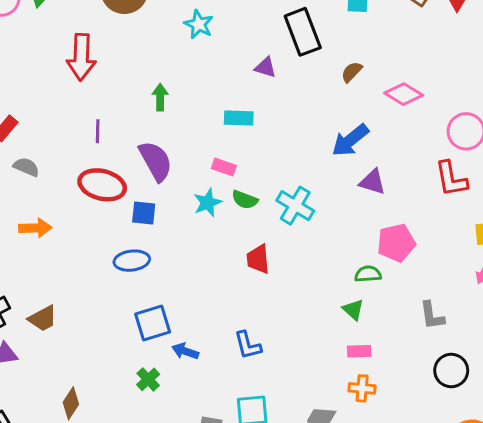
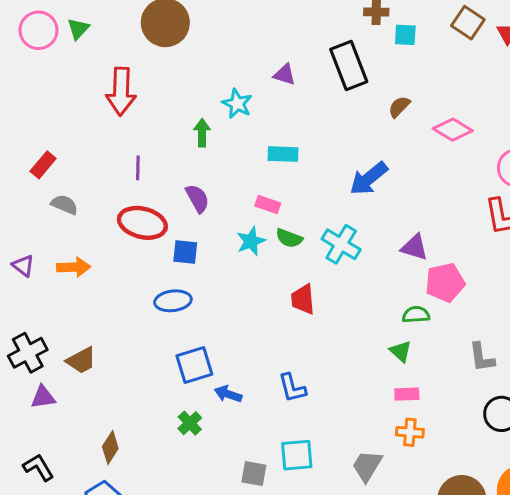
cyan star: (199, 24) -> (237, 104), moved
purple triangle: (266, 67) -> (285, 75), moved
blue arrow: (350, 140) -> (369, 179), moved
purple semicircle: (156, 161) -> (197, 198), size x0.7
purple triangle: (372, 182) -> (414, 247), moved

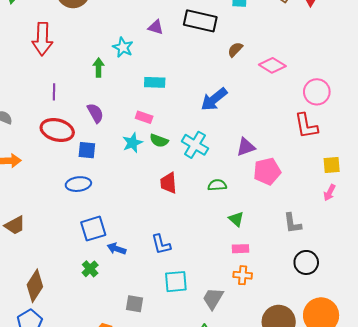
black rectangle: (349, 65) -> (200, 21), turned -56
purple triangle: (414, 247) -> (246, 147), turned -36
green semicircle: (416, 315) -> (217, 185), moved
brown diamond: (110, 448) -> (35, 286), size x1.4
cyan square: (297, 455) -> (176, 282), moved

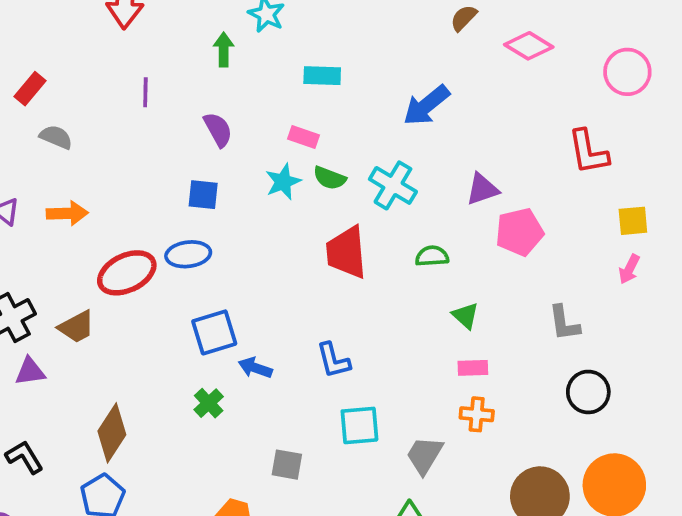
pink circle: (317, 92) -> (627, 72), moved
red ellipse: (57, 130) -> (127, 273), moved, turned -40
red trapezoid: (168, 183) -> (346, 252), size x1.4

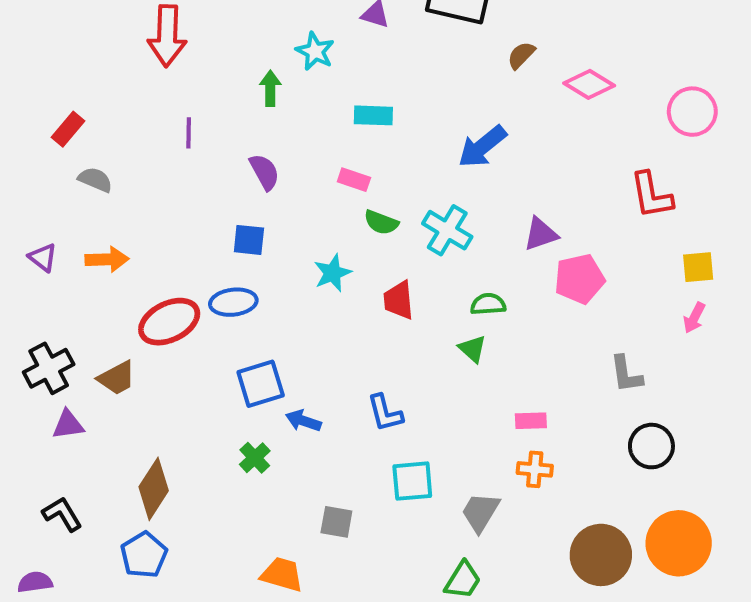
cyan star: (283, 182) -> (333, 273), moved
red trapezoid: (346, 252) -> (399, 300), size x0.7
green triangle: (465, 316) -> (473, 349), moved

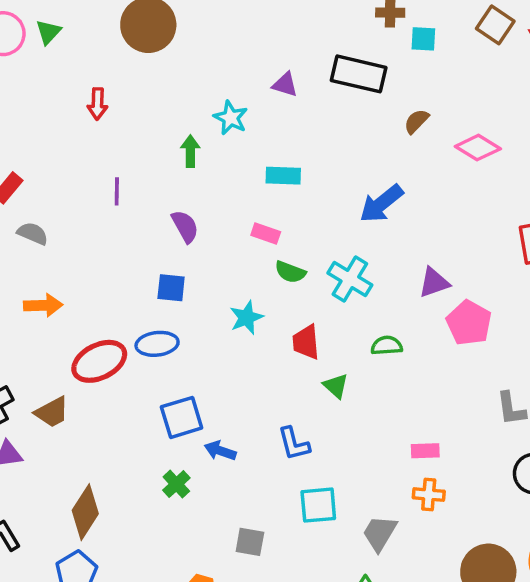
red arrow: (167, 36) -> (97, 104), size x0.6
pink pentagon: (579, 279) -> (469, 323), turned -30
green triangle: (473, 349) -> (336, 386), moved

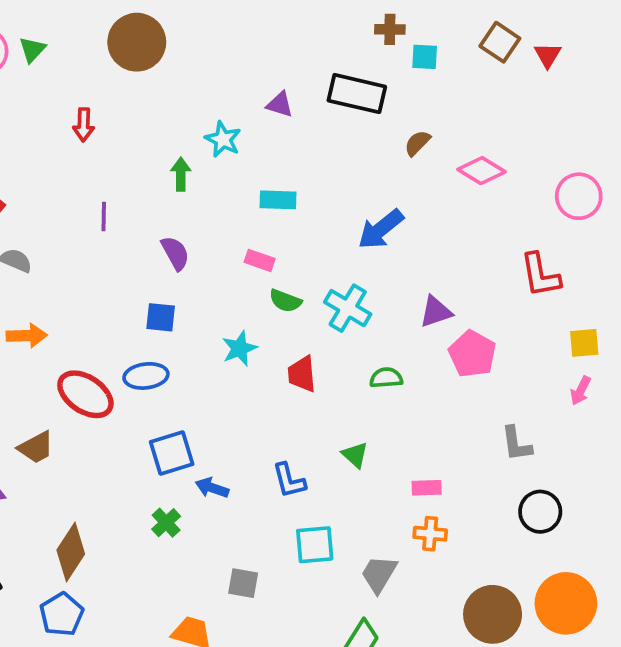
red ellipse: (99, 361) -> (85, 394), turned 60
green triangle: (336, 386) -> (355, 455), moved

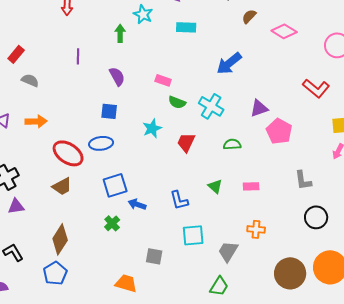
cyan rectangle: (278, 200) -> (186, 27), moved
red L-shape: (540, 275) -> (316, 88), turned -40
red trapezoid: (302, 374) -> (186, 142), turned 30
brown trapezoid: (36, 447) -> (62, 186), moved
pink rectangle: (427, 488) -> (251, 186), moved

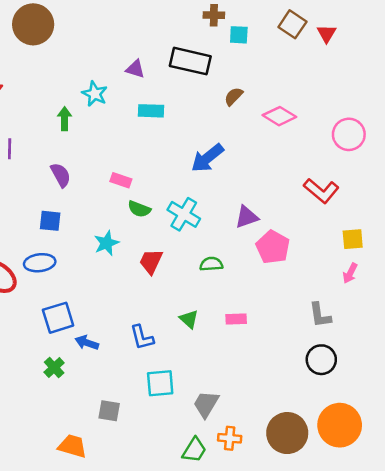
gray L-shape: (303, 180) -> (320, 315), moved
orange cross: (256, 229) -> (230, 438), moved

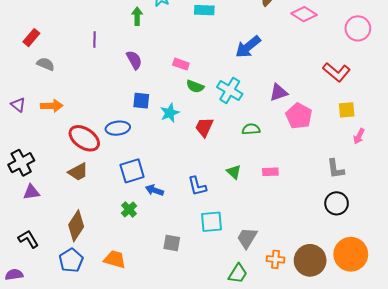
blue square: (50, 221) -> (141, 101), moved
yellow square: (353, 239) -> (347, 110), moved
orange cross: (230, 438) -> (275, 259), moved
orange trapezoid: (72, 446) -> (115, 259), moved

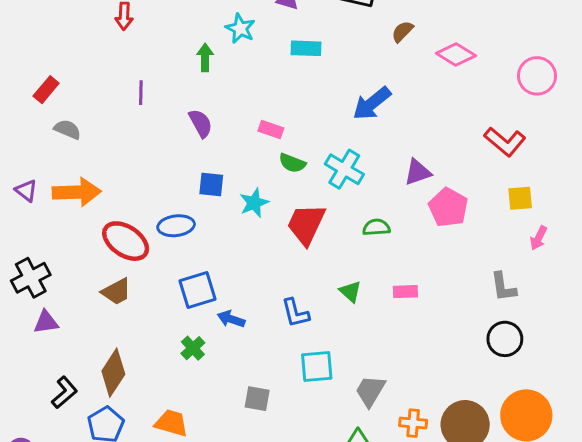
orange arrow: (52, 106) -> (77, 192), size x1.4
red trapezoid: (204, 127) -> (306, 224), size x1.4
black L-shape: (28, 239) -> (64, 392), moved, turned 80

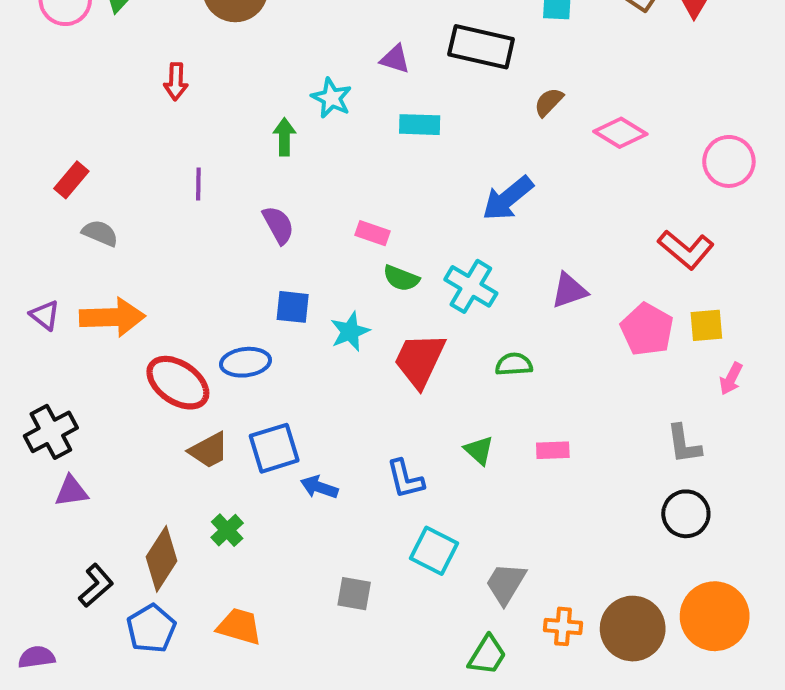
pink pentagon: (448, 207) -> (647, 329), moved
brown trapezoid: (116, 292) -> (209, 450), moved
green cross: (193, 348) -> (227, 530), moved
cyan square: (317, 366) -> (434, 551), turned 32

